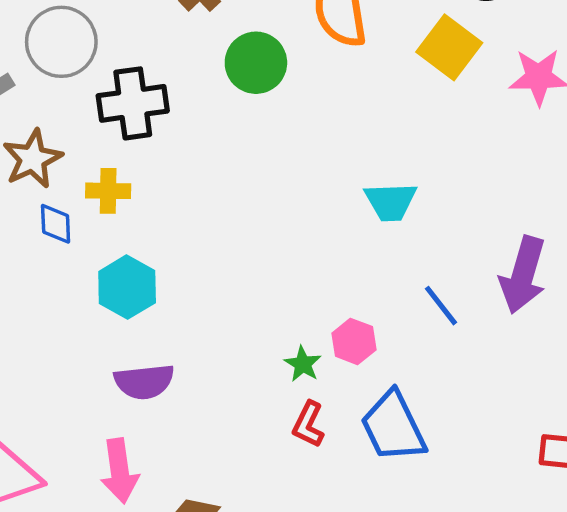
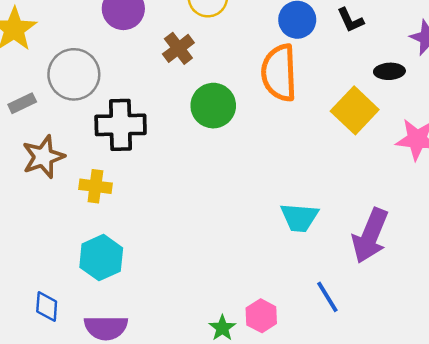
blue diamond: (56, 224) -> (47, 306), moved
purple arrow: (523, 275) -> (370, 236), moved

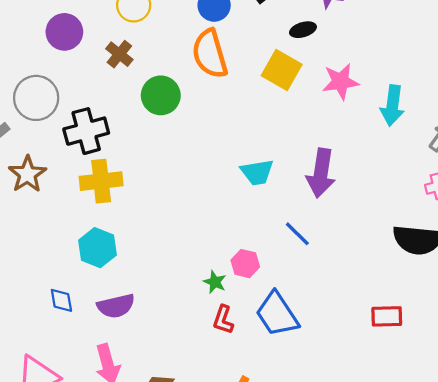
yellow cross: (95, 186) -> (101, 181), moved, size x1.5

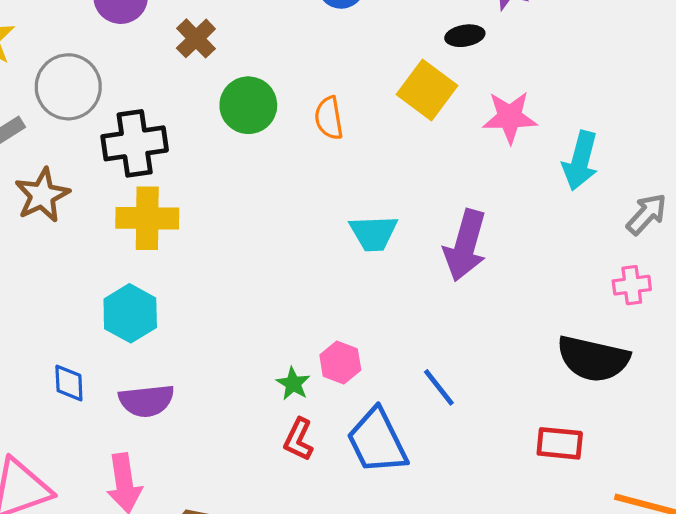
orange semicircle: (210, 54) -> (329, 118), moved, size x0.6
blue line: (297, 234) -> (439, 387), moved
red rectangle: (387, 316) -> (560, 443), moved

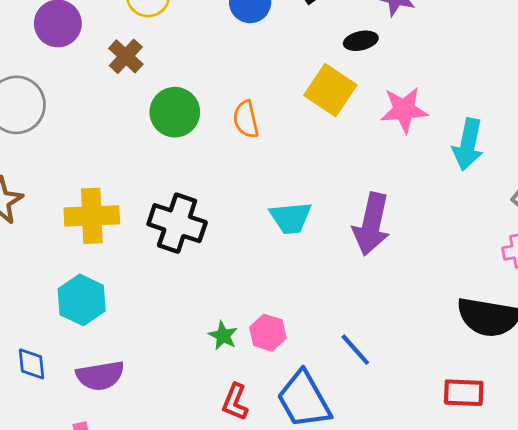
black cross: (135, 143) -> (177, 223), moved, turned 30
green star: (293, 384) -> (223, 336), moved

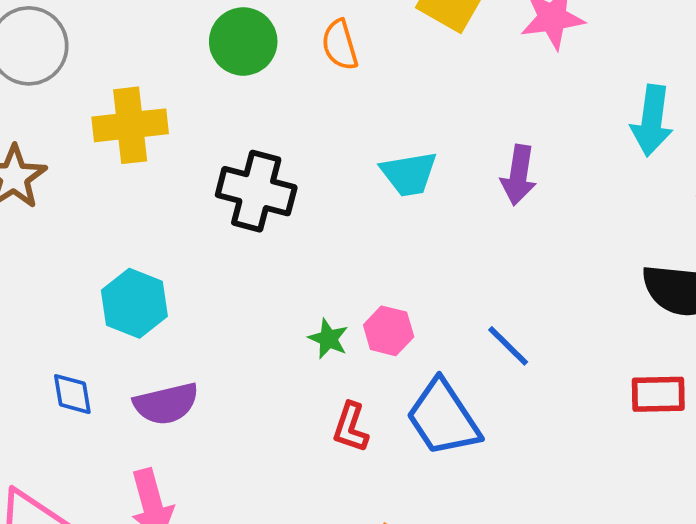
cyan arrow: (468, 144) -> (652, 121), moved
yellow cross: (92, 216) -> (130, 125), moved
purple arrow: (371, 224) -> (519, 175), size x0.7

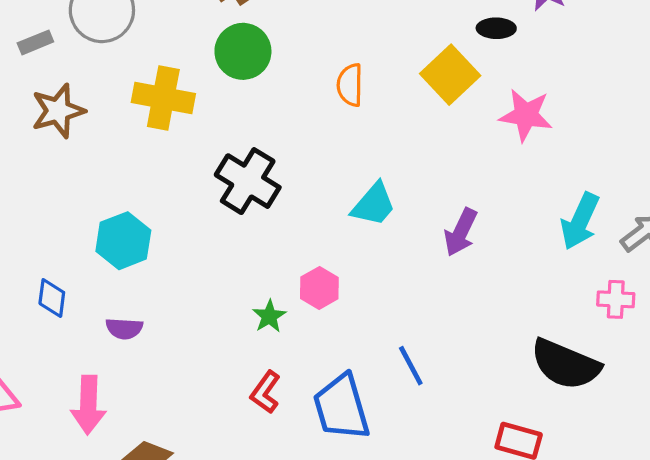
green circle: (243, 41) -> (243, 51), moved
cyan trapezoid: (409, 174) -> (374, 204), turned -57
pink hexagon: (389, 331) -> (319, 288), moved
purple semicircle: (166, 404) -> (124, 328), size x0.7

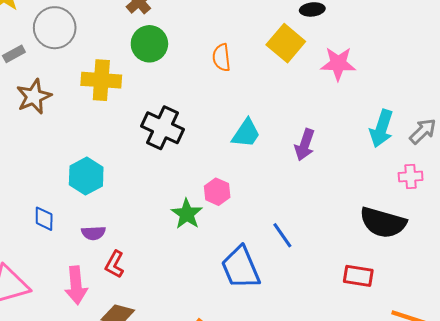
green star: (269, 316) -> (187, 214), size x1.4
red L-shape: (265, 392) -> (115, 264), moved

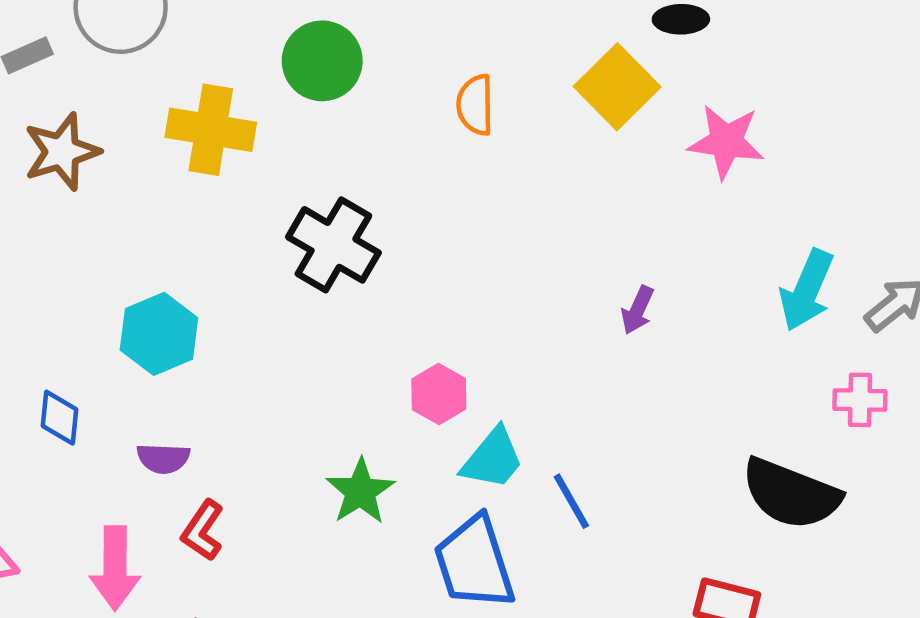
cyan trapezoid: (246, 133) -> (493, 459), moved
purple arrow: (305, 145) -> (638, 310), size x0.7
green star: (187, 214) -> (360, 491), moved

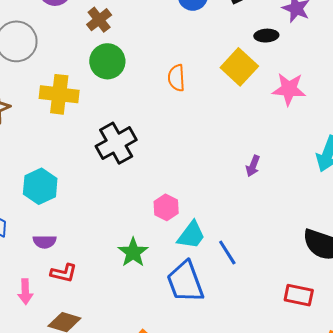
black cross: (333, 245) -> (116, 143), turned 33
red L-shape: (203, 530) -> (64, 273), turned -108
pink arrow: (115, 568) -> (25, 292), size x0.7

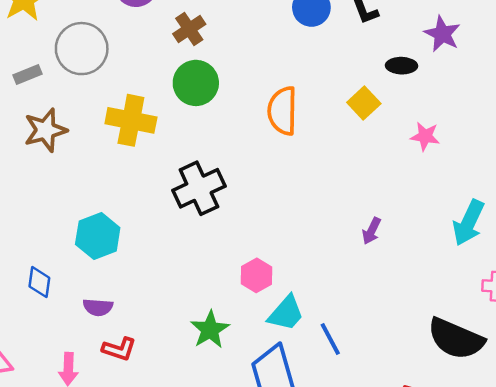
yellow square: (239, 67) -> (364, 103), size x0.7
orange semicircle: (176, 78) -> (282, 111), size x1.4
pink star: (289, 89) -> (425, 136), size x0.7

